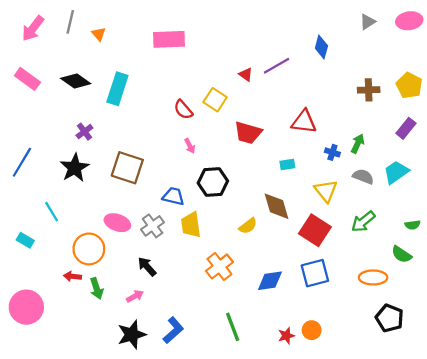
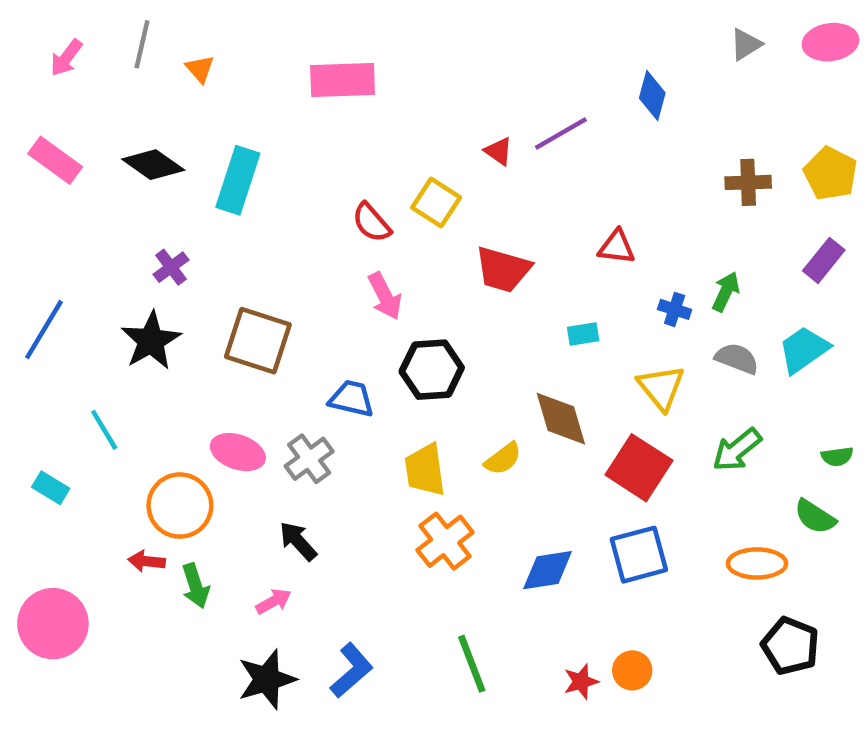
pink arrow: (33, 28) -> (66, 58), size x0.7
red triangle: (304, 122) -> (617, 247), size x0.7
pink arrow: (190, 146) -> (385, 296), size x1.5
yellow trapezoid: (191, 225) -> (425, 470), moved

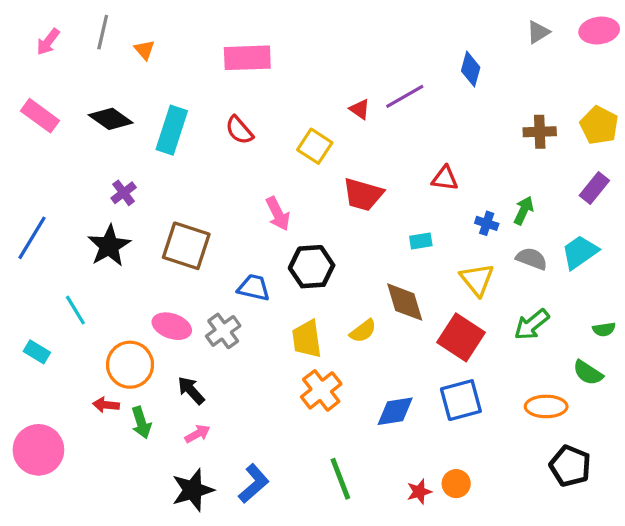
red semicircle: (372, 223) -> (239, 130), moved
black arrow: (298, 541) -> (191, 390), moved

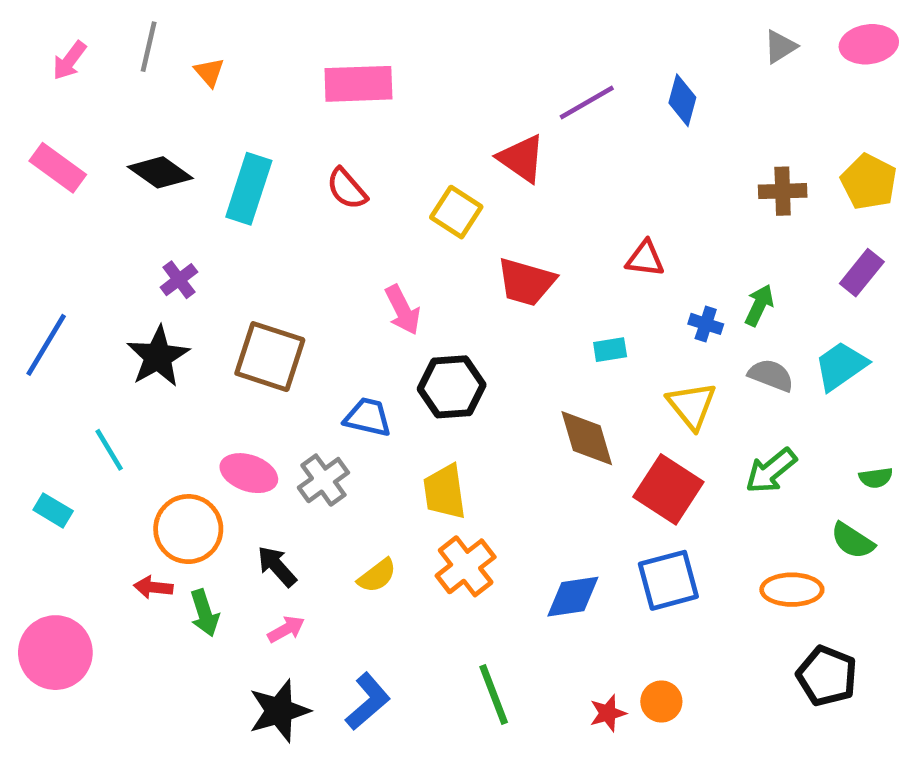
purple line: (405, 96) -> (587, 103), moved
red triangle: (360, 109) -> (522, 158), size x1.6
yellow semicircle: (363, 331) -> (377, 576), moved

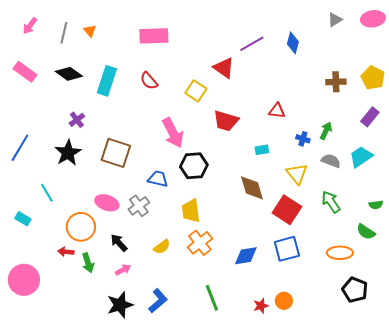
gray line: (149, 47) -> (64, 33), moved
pink arrow: (403, 310) -> (173, 133), size x1.4
green arrow: (771, 471) -> (331, 202), turned 95

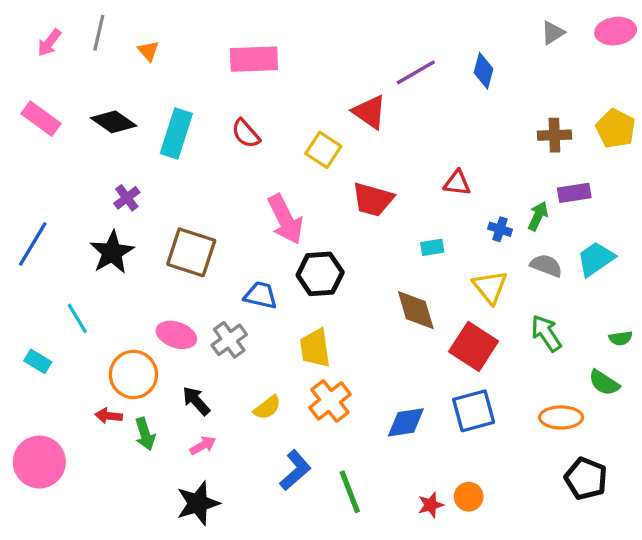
gray line: (64, 33) -> (99, 33), moved
purple rectangle: (370, 117) -> (574, 193), moved, turned 42
blue L-shape: (158, 301) -> (295, 470), moved

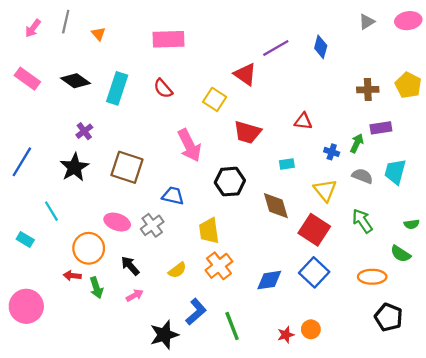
cyan trapezoid: (596, 259) -> (395, 172), turned -40
black hexagon: (320, 274) -> (230, 182), moved
blue square: (474, 411) -> (314, 272), turned -32
black star: (198, 503) -> (164, 335), moved

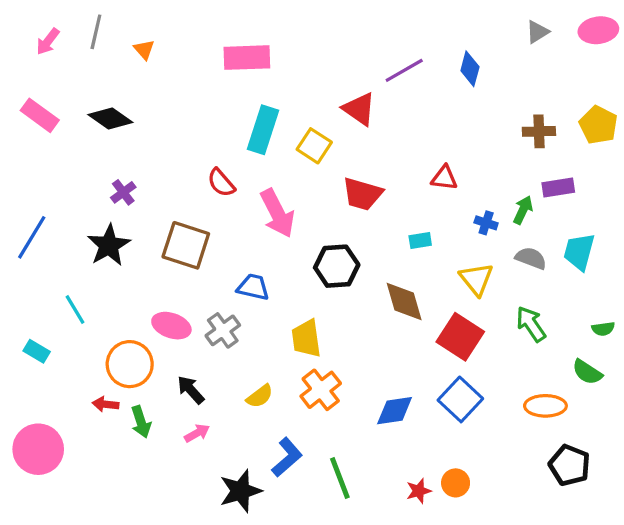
cyan rectangle: (117, 88) -> (263, 130), moved
red semicircle: (163, 88) -> (221, 183), moved

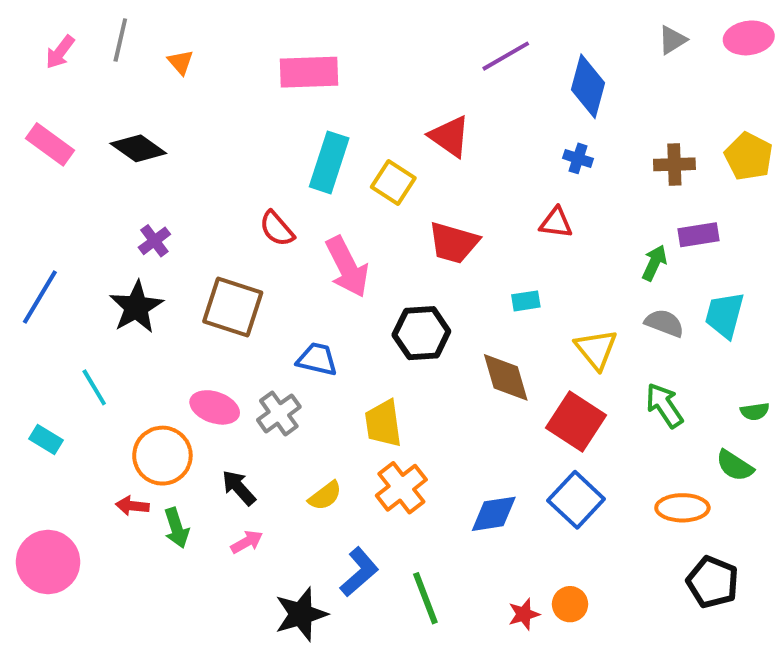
blue diamond: (470, 69) -> (588, 86), size x1.4
purple line: (404, 70) -> (506, 56), moved
blue cross: (486, 223) -> (578, 158), moved

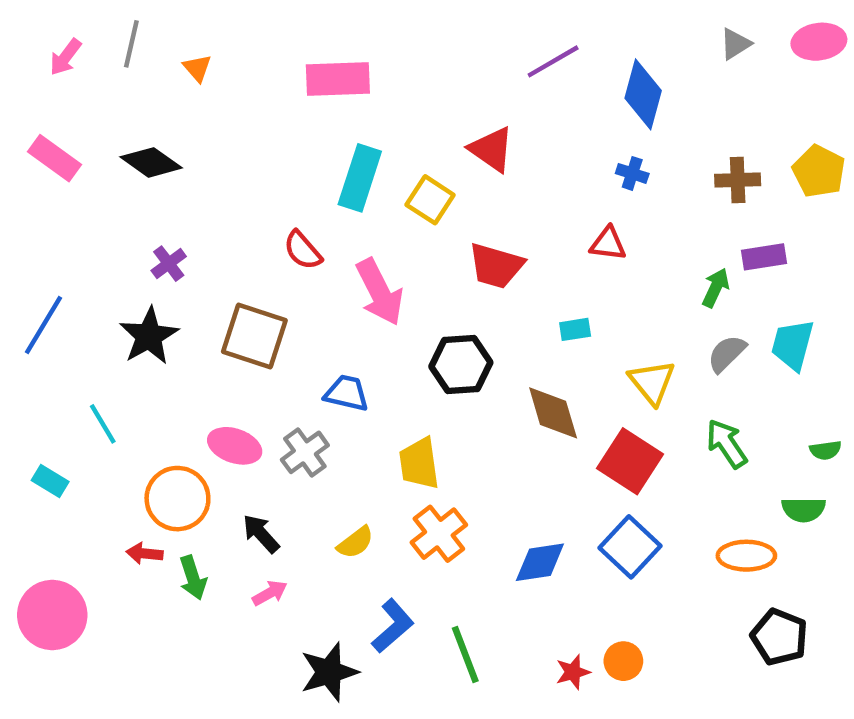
gray semicircle: (664, 323) -> (727, 354), turned -66
green semicircle: (735, 466) -> (804, 510), turned -33

